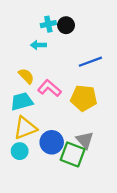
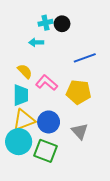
cyan trapezoid: (22, 101) -> (21, 95), turned 105
blue circle: (52, 142) -> (49, 122), moved
cyan circle: (20, 151) -> (19, 142), size x1.6
green square: (73, 154) -> (45, 151), moved

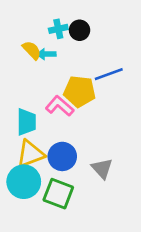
yellow semicircle: (25, 71) -> (32, 50), moved
yellow pentagon: (79, 92) -> (80, 91), moved

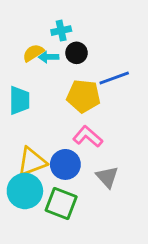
black circle: (80, 30) -> (77, 53), moved
yellow semicircle: (32, 50) -> (33, 53), turned -78
pink L-shape: (60, 106) -> (88, 137), moved
cyan trapezoid: (26, 122) -> (19, 100), moved

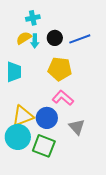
cyan cross: (61, 31) -> (33, 18), moved
cyan arrow: (49, 57) -> (35, 41), turned -88
blue line: (114, 78) -> (80, 39), moved

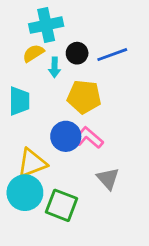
cyan cross: (33, 18) -> (46, 25), size x1.6
cyan arrow: (35, 41) -> (54, 67), moved
blue circle: (47, 118) -> (66, 136), moved

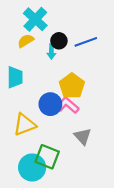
cyan cross: (46, 25) -> (35, 19), turned -35
cyan arrow: (54, 67) -> (51, 52), moved
yellow pentagon: (84, 97) -> (72, 86), moved, turned 30
cyan circle: (25, 193) -> (32, 167), moved

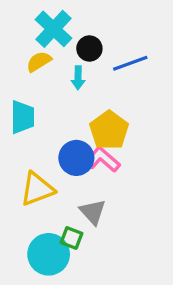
black circle: (59, 41) -> (89, 48), moved
gray triangle: (83, 136) -> (93, 212), moved
green square: (47, 157) -> (71, 238), size x0.6

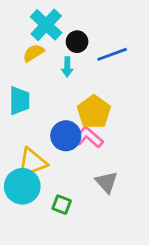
gray triangle: (93, 212) -> (107, 182), moved
cyan circle: (49, 254) -> (22, 186), moved

